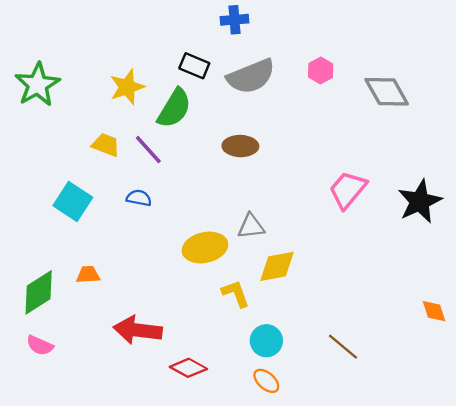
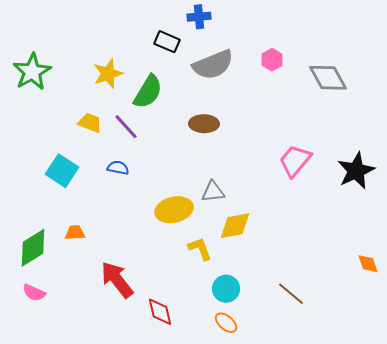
black rectangle: (194, 66) -> (167, 42), moved
red arrow: (138, 330) -> (117, 280), turned 45
red diamond: (188, 368) -> (160, 312), turned 48

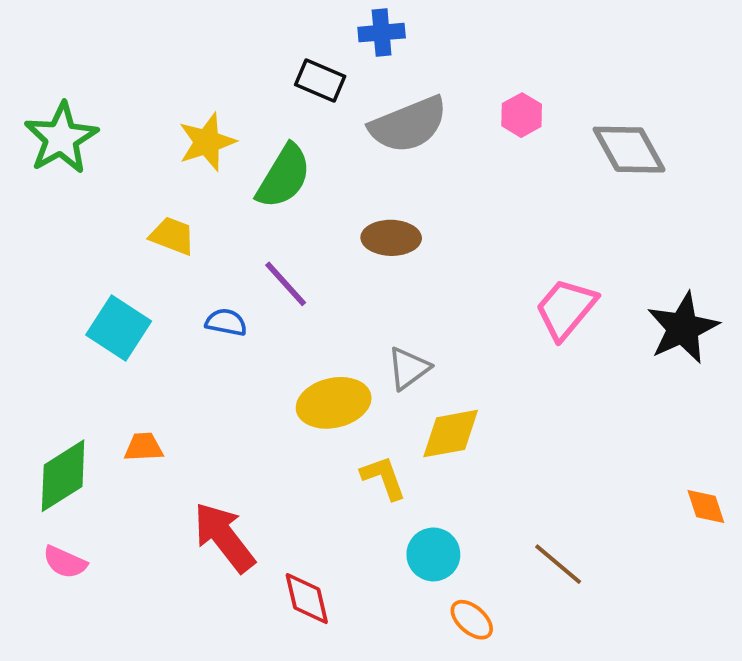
purple line: (126, 127) -> (286, 284), moved
gray triangle: (213, 192) -> (408, 368), turned -30
orange ellipse: (226, 323) -> (472, 620), moved

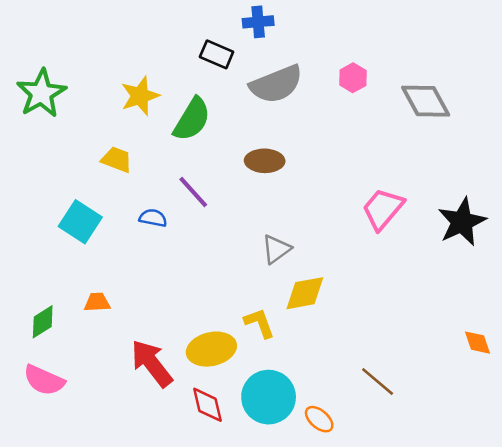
yellow ellipse: (334, 403) -> (211, 349), moved
green diamond: (63, 476) -> (43, 322), size x0.7
cyan circle: (433, 554) -> (269, 397), moved, size x1.5
pink semicircle: (65, 562) -> (44, 380), size x1.4

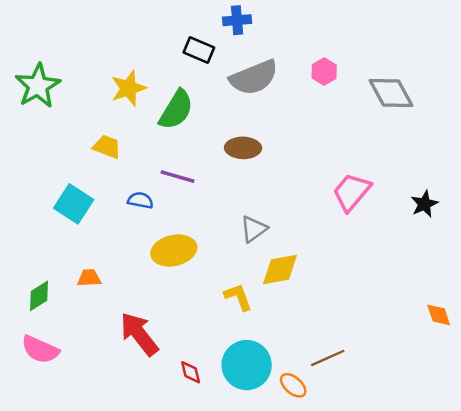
purple line: (193, 192) -> (177, 177), turned -32
black star: (462, 222) -> (424, 204), size x0.6
yellow ellipse: (211, 349) -> (174, 250), moved
brown line: (378, 381) -> (328, 358), moved, turned -64
red diamond: (208, 405) -> (191, 372), size x0.7

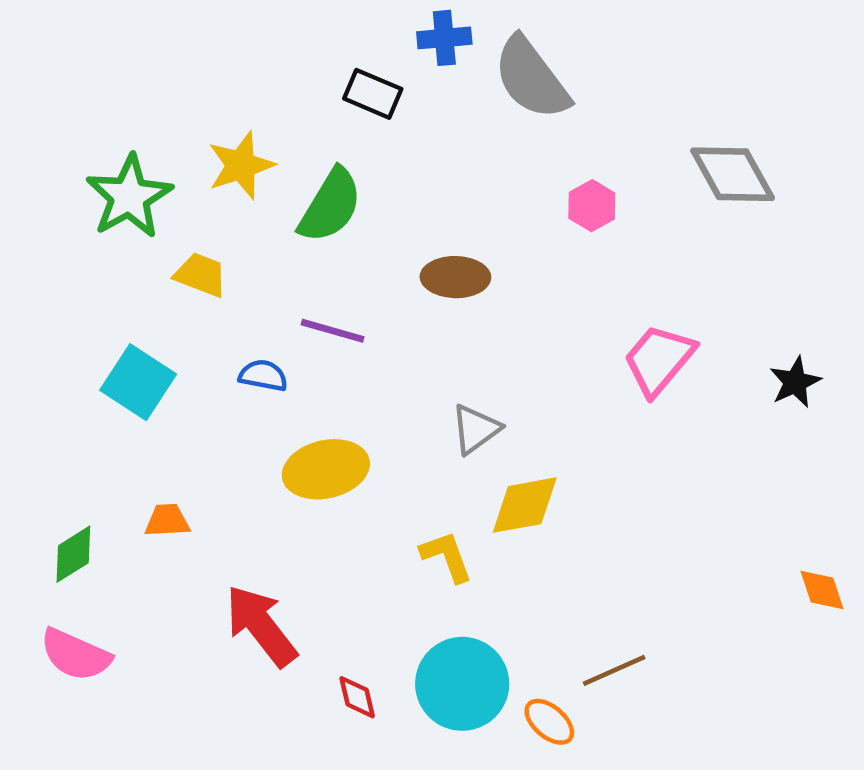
pink hexagon: (324, 72) -> (592, 206), moved
gray semicircle: (254, 77) -> (531, 78), moved, turned 75
green star: (38, 86) -> (129, 197), moved

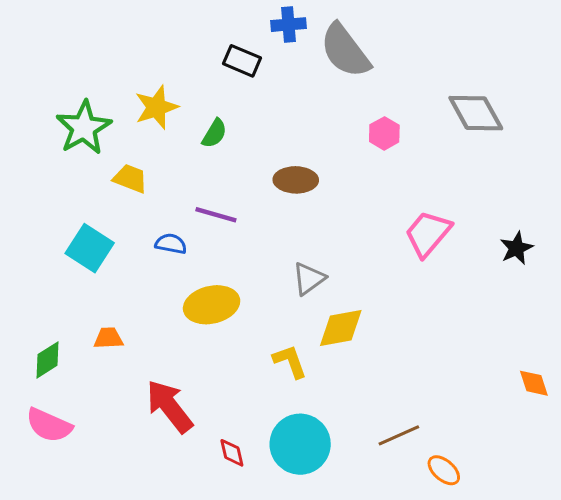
green semicircle: (330, 206) -> (214, 133), size x0.6
orange ellipse: (549, 722) -> (444, 470), moved

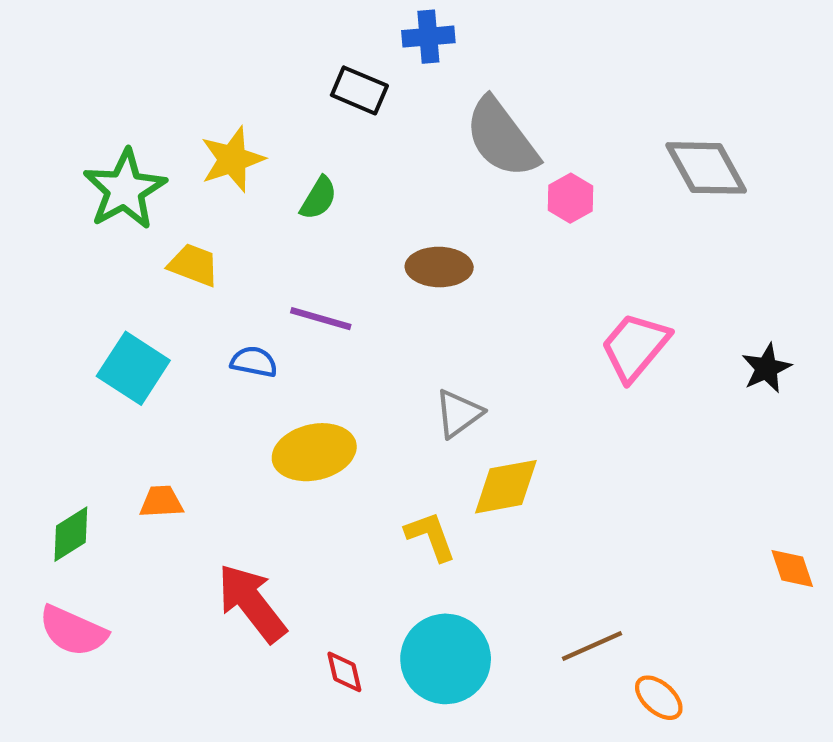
gray semicircle: (345, 51) -> (502, 138), moved

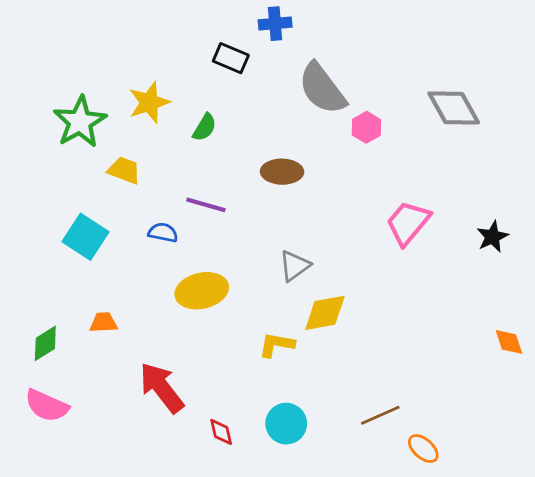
yellow L-shape: (430, 536) -> (276, 345), turned -60
orange diamond: (792, 568) -> (509, 342), moved
cyan circle: (446, 659) -> (286, 424), size x0.7

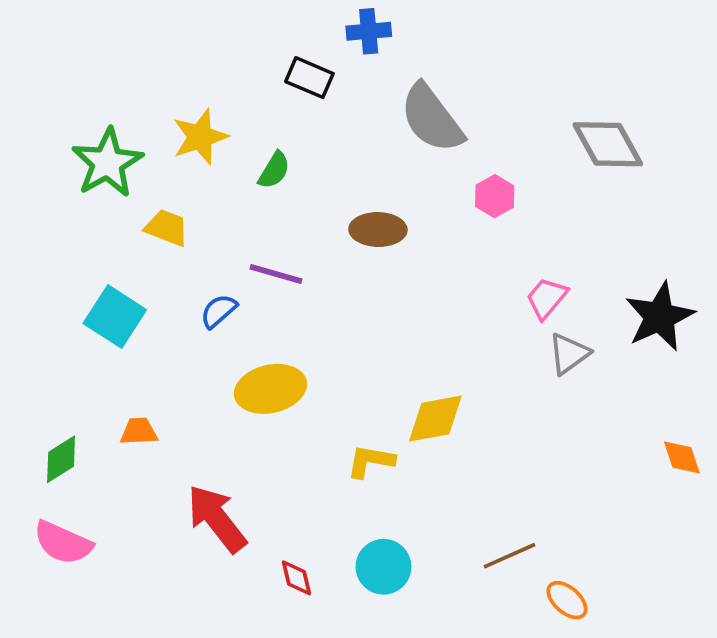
pink hexagon: (366, 127) -> (495, 196), moved
pink trapezoid: (408, 223) -> (547, 298), size x0.7
blue semicircle: (163, 233) -> (219, 311), turned -52
black star: (492, 237) -> (660, 317), size x1.6
gray triangle: (294, 266) -> (569, 354), moved

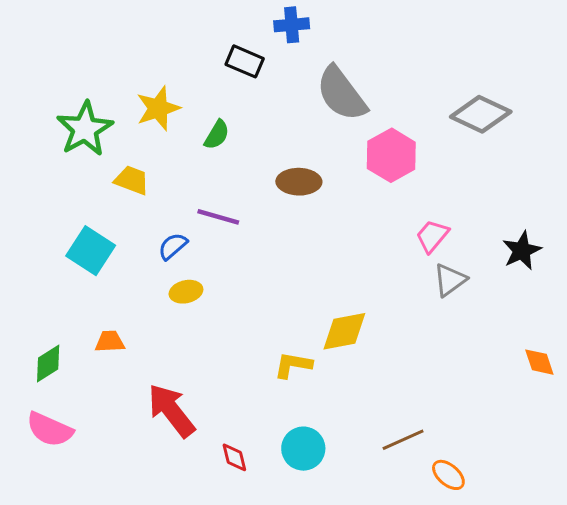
gray diamond: (608, 144) -> (481, 114), turned -36
pink hexagon: (495, 196) -> (391, 155), size x1.6
black star: (660, 317) -> (522, 251), size x0.7
yellow ellipse: (270, 389) -> (186, 292), moved, size x0.6

